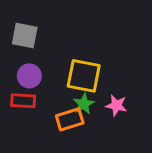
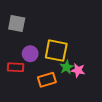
purple circle: (29, 76) -> (30, 54), moved
green star: (84, 104) -> (67, 67), moved

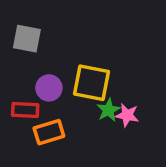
orange rectangle: (47, 80) -> (49, 132), moved

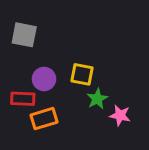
yellow square: (91, 83) -> (82, 74), size x0.7
pink star: (127, 115) -> (120, 115), moved

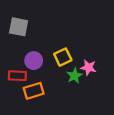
yellow square: (82, 74) -> (63, 57), turned -36
pink star: (120, 115) -> (88, 68), moved

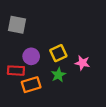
green star: (74, 76) -> (58, 75), moved

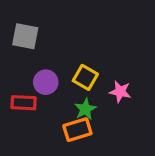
yellow square: (58, 53) -> (85, 77), turned -35
orange rectangle: (31, 85) -> (77, 130), moved

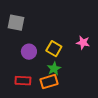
pink star: (120, 92) -> (83, 43), moved
red rectangle: (24, 103) -> (23, 81), moved

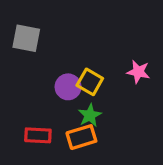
purple circle: (29, 52) -> (68, 87), moved

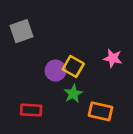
gray square: (26, 38) -> (22, 31), turned -30
orange rectangle: (81, 137) -> (100, 111), moved, turned 30

